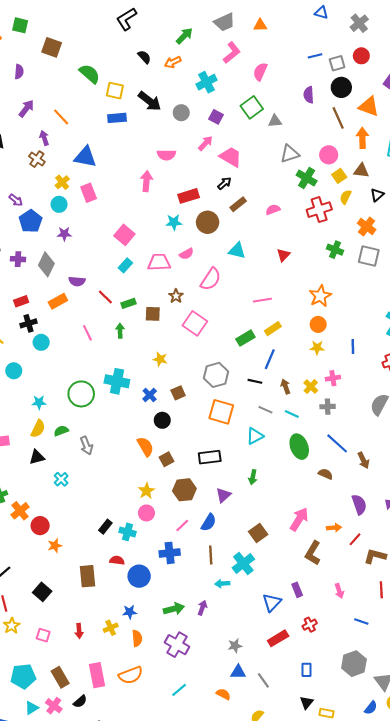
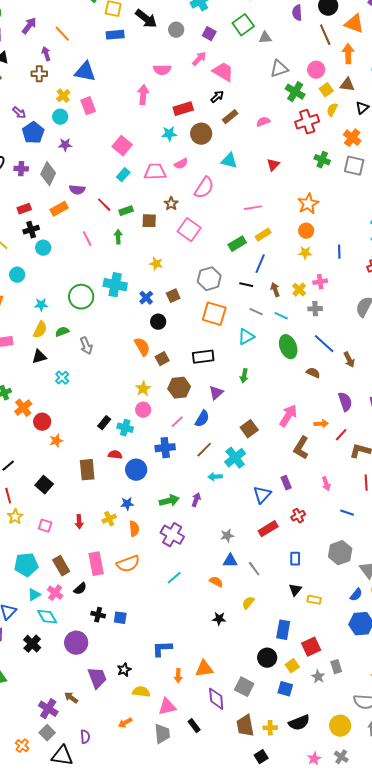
brown cross: (37, 159) -> (39, 74), turned -35
brown line: (211, 555) -> (204, 450), turned 48

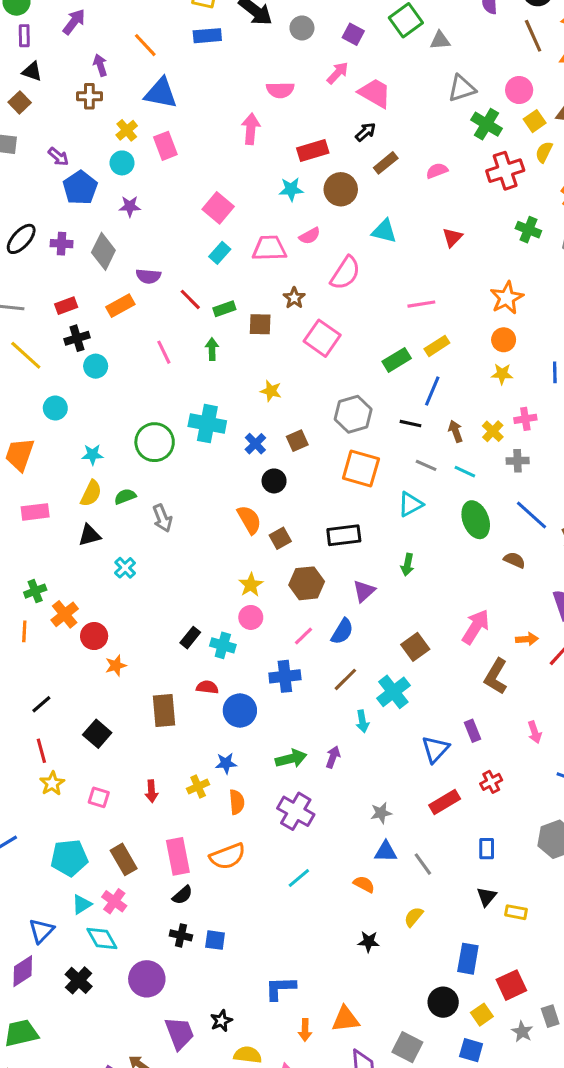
orange line: (62, 34) -> (145, 45), moved
cyan arrow: (215, 477) -> (362, 721), turned -96
black semicircle: (80, 589) -> (183, 895), moved

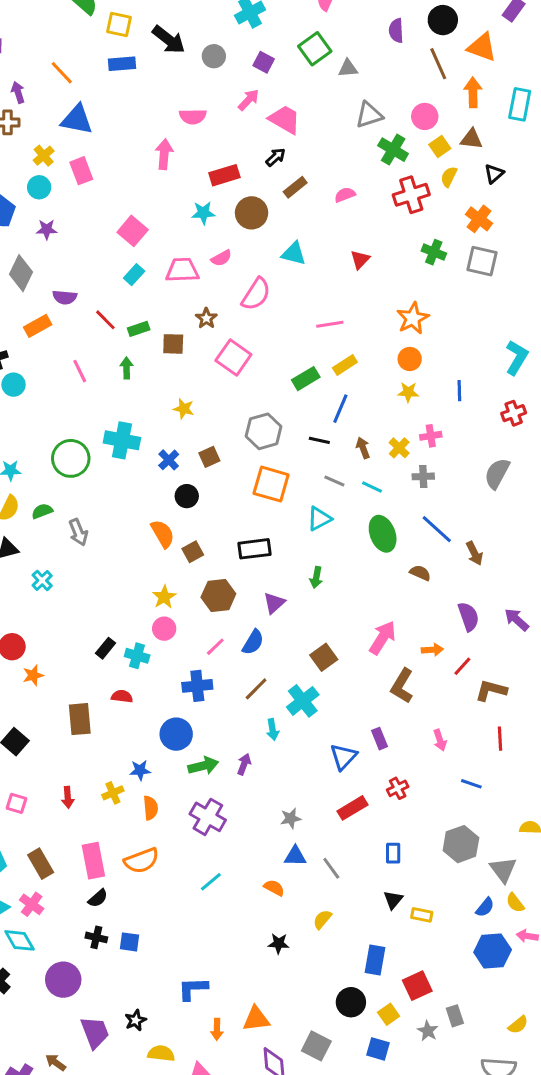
blue circle: (240, 710) -> (176, 734), moved

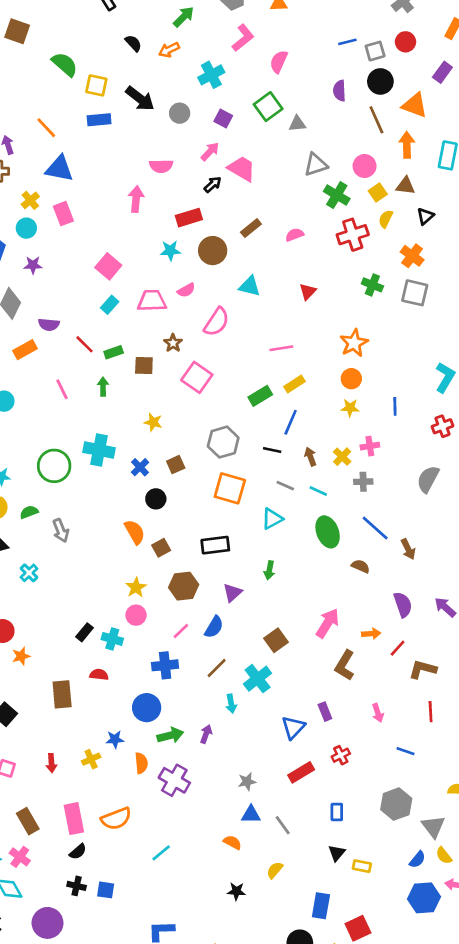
black arrow: (276, 157) -> (213, 184), moved
orange semicircle: (151, 808) -> (141, 763), moved
cyan line: (211, 882) -> (161, 853), moved

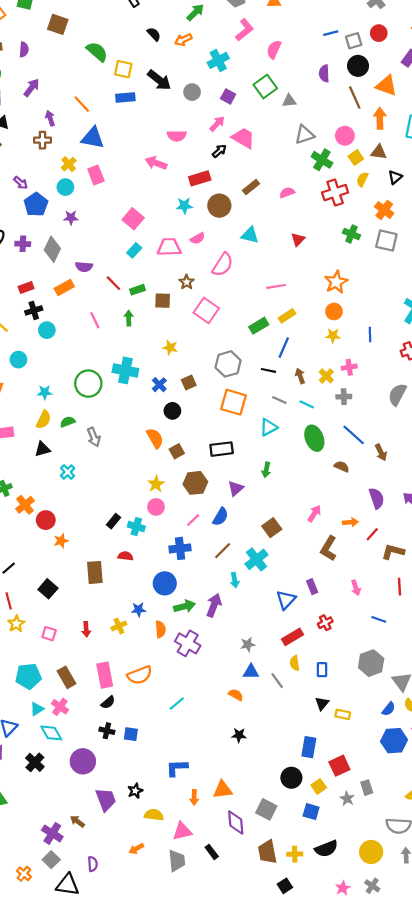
pink arrow: (136, 199) -> (156, 163), turned -75
pink arrow: (328, 623) -> (314, 514), size x0.7
purple arrow: (206, 734) -> (214, 605), size x1.5
yellow semicircle: (275, 870) -> (295, 663), moved, turned -48

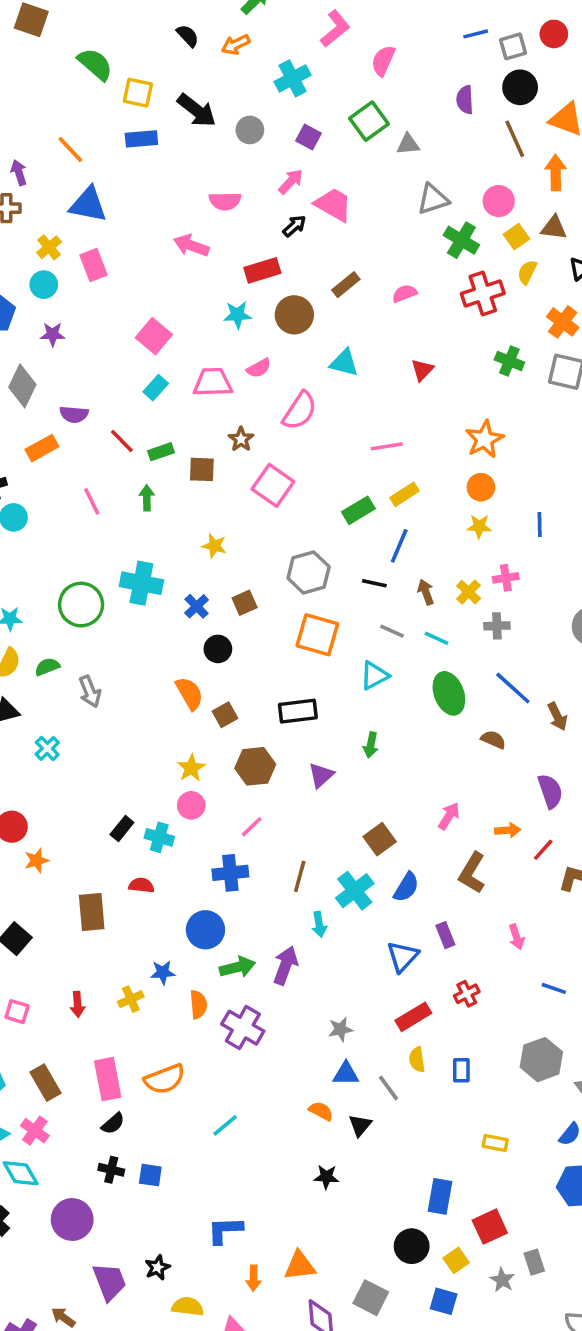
blue semicircle: (220, 517) -> (406, 887), moved
brown line: (223, 551) -> (300, 876), turned -30
black triangle: (322, 703) -> (360, 1125), moved

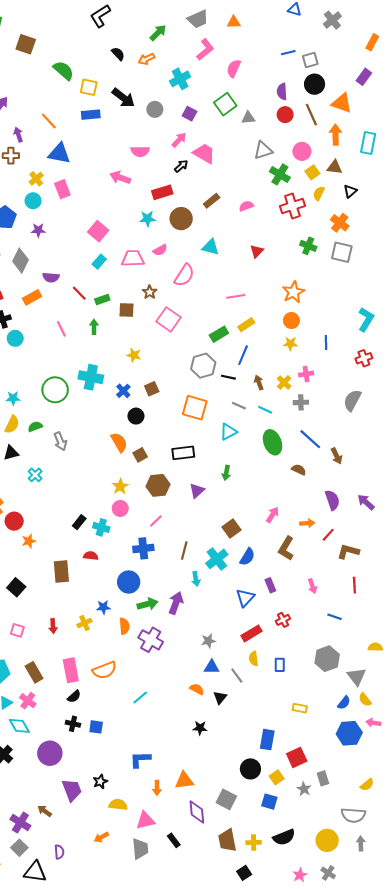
red circle: (554, 34) -> (285, 115), moved
gray hexagon: (309, 573) -> (203, 366), moved

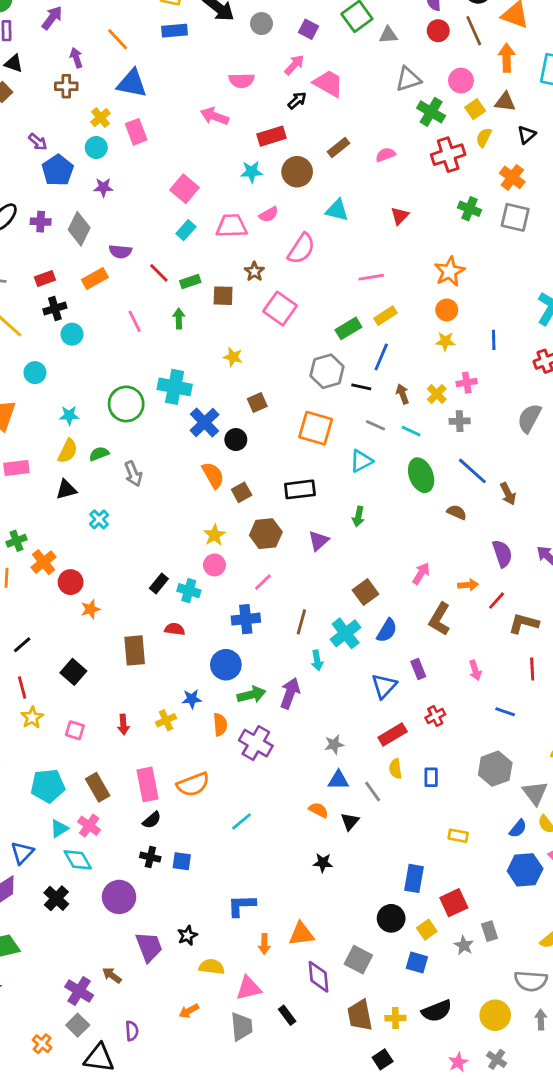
blue cross: (123, 391) -> (205, 422), moved, size x1.5

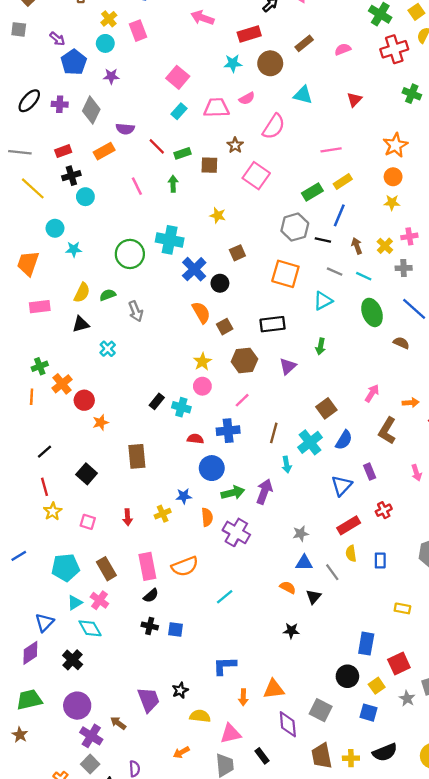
cyan star: (69, 415) -> (74, 249), moved
red semicircle: (175, 629) -> (195, 439), moved
purple circle: (119, 897) -> (77, 706), moved

